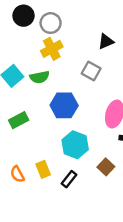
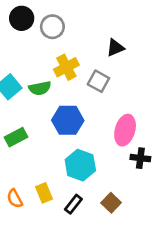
yellow cross: (52, 49) -> (66, 67), moved
brown square: (106, 167) -> (111, 203), moved

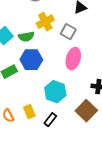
blue hexagon: (68, 120) -> (31, 60), moved
pink ellipse: (125, 130) -> (73, 59), moved
brown square: (111, 203) -> (86, 111), moved, size x1.5

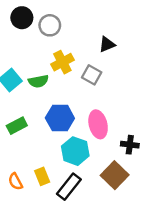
pink ellipse: (73, 59) -> (98, 124), moved, turned -30
blue hexagon: (31, 60) -> (60, 118), moved
black rectangle: (50, 120) -> (69, 187), size x1.5

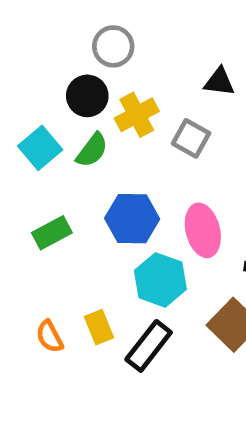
black circle: (22, 18) -> (87, 96), moved
black triangle: (107, 44) -> (219, 82), turned 30
green semicircle: (38, 81) -> (92, 150), turned -42

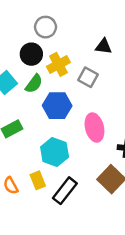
blue hexagon: (132, 219) -> (57, 106), moved
cyan hexagon: (160, 280) -> (55, 152), moved

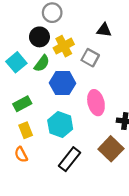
yellow rectangle: (38, 180) -> (26, 130), moved

